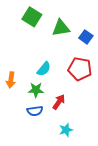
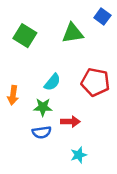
green square: (32, 17) -> (25, 36), moved
blue square: (86, 37) -> (102, 16), moved
red arrow: (59, 102) -> (70, 122), turned 56

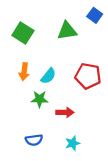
orange arrow: (13, 95) -> (24, 72), moved
blue semicircle: (42, 132) -> (34, 140), moved

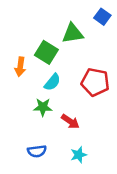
green square: (23, 33) -> (46, 52), moved
orange arrow: (24, 72) -> (20, 67), moved
red arrow: (65, 112) -> (70, 121), turned 35

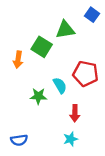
cyan semicircle: (52, 82) -> (60, 85), moved, turned -70
red arrow: (70, 121) -> (75, 113), moved, turned 56
blue semicircle: (37, 151) -> (19, 140), moved

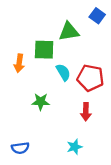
green square: (42, 47) -> (44, 50), turned -30
cyan semicircle: (60, 85) -> (63, 72), moved
red arrow: (75, 113) -> (86, 112), moved

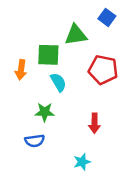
cyan semicircle: (63, 72) -> (58, 82), moved
red pentagon: (90, 78) -> (103, 70), moved
blue semicircle: (20, 148) -> (35, 141), moved

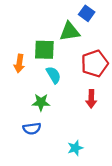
blue square: (107, 17) -> (87, 13), moved
red pentagon: (103, 70) -> (95, 64), turned -30
red arrow: (94, 123) -> (91, 99), moved

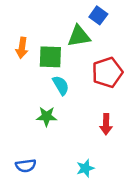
orange arrow: (19, 64) -> (22, 48), moved
red arrow: (91, 99) -> (106, 124), moved
blue semicircle: (32, 129) -> (26, 166), moved

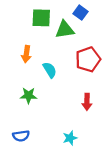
orange arrow: (22, 48) -> (26, 54), moved
green square: (50, 57) -> (41, 18), moved
green star: (46, 116) -> (28, 95), moved

